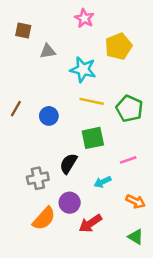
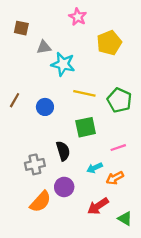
cyan star: (83, 70) -> (63, 64), moved
black semicircle: (68, 164) -> (63, 151), turned 132
orange arrow: (136, 201) -> (115, 178), moved, turned 126
red arrow: (90, 223) -> (98, 206), moved

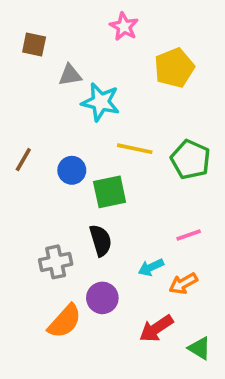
green square: (86, 127) -> (110, 192), moved

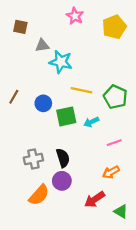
yellow pentagon: (174, 68) -> (114, 27), moved
black semicircle: (101, 240) -> (63, 158), moved
cyan arrow: (151, 267) -> (91, 122), moved

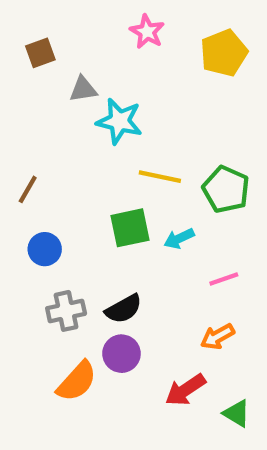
brown square: (20, 27) -> (40, 53), turned -32
blue circle: (43, 103) -> (45, 249), moved
black semicircle: (63, 158) -> (124, 309), turned 78

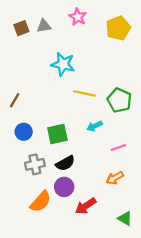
gray triangle: (83, 89) -> (44, 26), moved
green square: (130, 228) -> (57, 134), moved
red arrow: (185, 390) -> (86, 206), moved

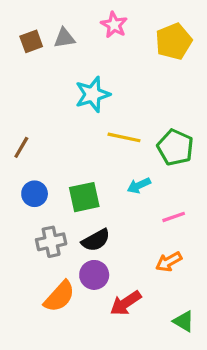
cyan star: (63, 64) -> (93, 94), turned -30

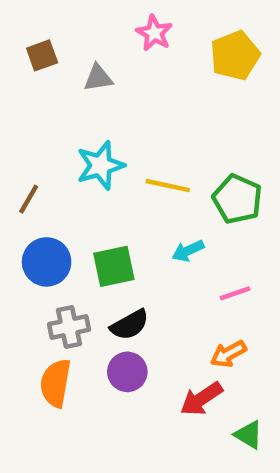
gray triangle: (64, 38) -> (98, 78), moved
cyan star: (93, 94) -> (100, 165), moved
blue circle: (35, 194) -> (47, 262), size x1.4
orange semicircle: (59, 296) -> (56, 383), moved, turned 148
red arrow: (126, 303) -> (201, 399), moved

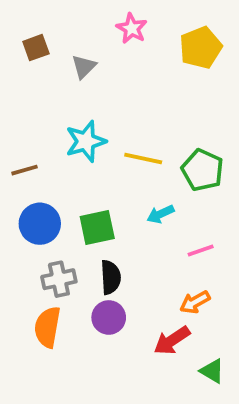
gray triangle: (98, 78) -> (84, 67), turned -36
brown line: (29, 199) -> (24, 170), turned 44
black semicircle: (130, 325) -> (111, 277), turned -64

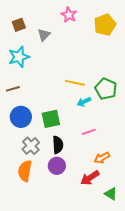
cyan star: (86, 141) -> (19, 57), moved
cyan arrow: (160, 214) -> (84, 102), moved
pink line: (201, 250) -> (89, 132), moved
gray cross: (59, 279) -> (31, 146), turned -30

